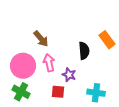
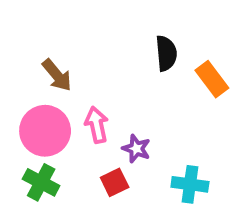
brown arrow: (41, 39) -> (57, 75), moved
black semicircle: (84, 51) -> (166, 53), moved
red square: (58, 92) -> (115, 182), turned -32

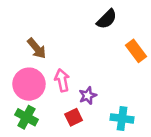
black semicircle: (166, 53) -> (107, 19), moved, turned 50
purple star: (136, 149) -> (88, 96), turned 30

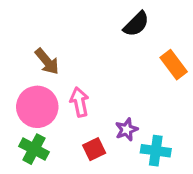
purple star: (88, 96) -> (127, 130), moved

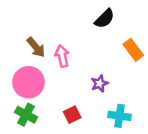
pink arrow: (79, 102) -> (62, 56), moved
purple star: (127, 130) -> (100, 83), moved

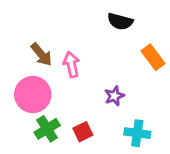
black semicircle: (105, 19) -> (120, 21), turned 60
green cross: (26, 115) -> (47, 129), moved, turned 30

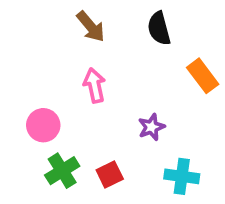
black semicircle: (120, 21) -> (159, 28), turned 60
brown arrow: (41, 54) -> (91, 27), moved
pink circle: (33, 94) -> (43, 125), size x0.7

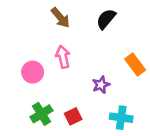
black semicircle: (159, 28) -> (106, 19), turned 55
orange rectangle: (203, 76) -> (135, 64), moved
pink circle: (43, 125) -> (33, 72), moved

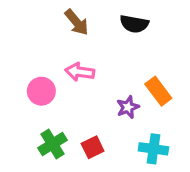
black semicircle: (106, 19) -> (134, 24), turned -120
pink arrow: (63, 57) -> (80, 72), turned -70
orange rectangle: (135, 64) -> (158, 91), moved

